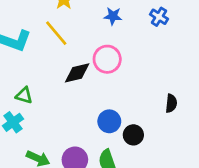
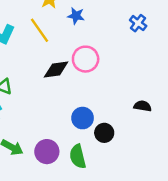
blue star: (113, 16) -> (76, 16), moved
black semicircle: (171, 103) -> (143, 106), turned -91

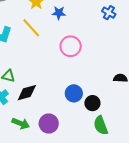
black diamond: (56, 70) -> (27, 93), moved
green semicircle: (78, 156) -> (101, 125), moved

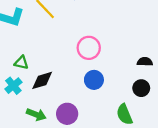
pink circle: (71, 46) -> (89, 48), moved
black circle: (92, 103) -> (141, 88), moved

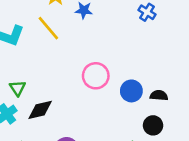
green triangle: (21, 63) -> (18, 88), turned 40
blue circle: (94, 80) -> (131, 91), moved

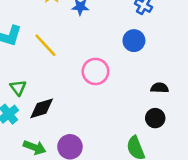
yellow line: (48, 28) -> (45, 45), moved
blue circle: (131, 91) -> (134, 41), moved

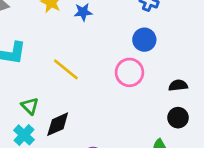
yellow line: (45, 45) -> (66, 69), moved
pink circle: (95, 71) -> (129, 72), moved

